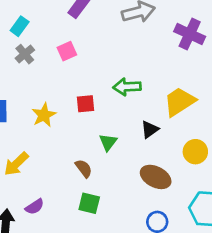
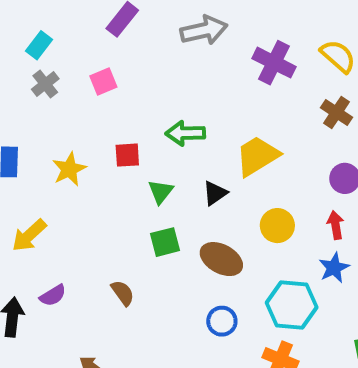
green triangle: (108, 142) -> (161, 192), moved
brown semicircle: (84, 168) -> (123, 293), moved
green square: (89, 203) -> (165, 242), moved, turned -30

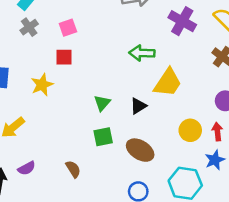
green arrow: (185, 133) -> (142, 53), moved
red square: (127, 155) -> (64, 57), moved
yellow trapezoid: (257, 156) -> (168, 83), turned 152
yellow circle: (277, 226) -> (190, 130), moved

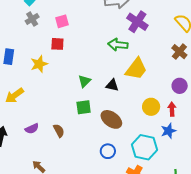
purple cross: (182, 21) -> (137, 22), moved
black triangle: (138, 106) -> (112, 85), turned 40
purple semicircle: (27, 168) -> (32, 129), moved

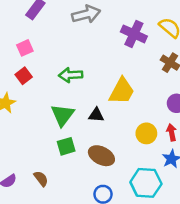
purple cross: (137, 22) -> (134, 34), moved
red square: (57, 44) -> (24, 76), turned -32
green arrow: (118, 45) -> (71, 75), moved
green triangle: (84, 81) -> (62, 115), size x1.5

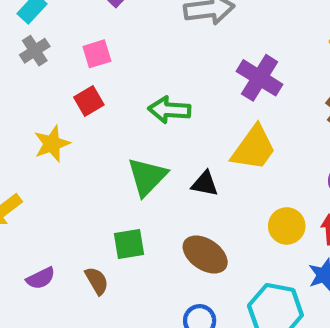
purple cross: (134, 34) -> (260, 78), moved
green square: (66, 146) -> (129, 244), moved

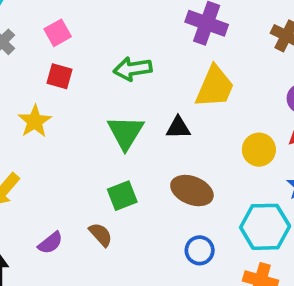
red square: (89, 101) -> (59, 76), turned -32

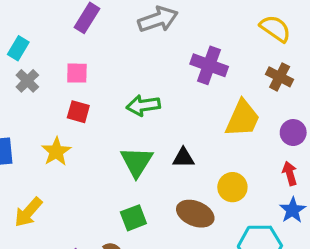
pink square: (58, 33) -> (77, 73), turned 30
yellow trapezoid: (215, 87) -> (243, 119), moved
yellow circle: (259, 150) -> (232, 187), moved

